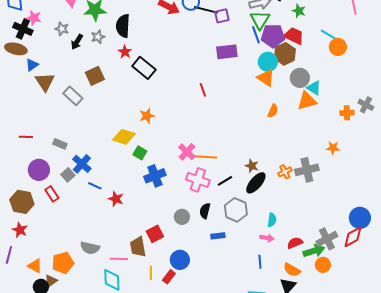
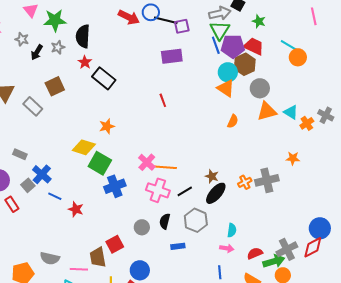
purple rectangle: (227, 52) -> (172, 56), moved
cyan triangle: (314, 88) -> (291, 112), moved
orange cross: (347, 113) -> (307, 123), turned -32
green square: (140, 153) -> (100, 163), size x1.6

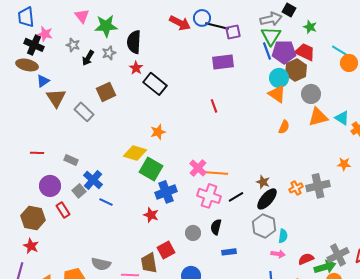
red star: (76, 209) -> (151, 215), moved
gray hexagon: (196, 220) -> (264, 226), moved

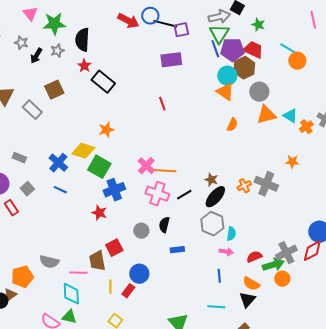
blue cross: (93, 180) -> (58, 163), moved
gray cross: (318, 186) -> (266, 184), turned 35
blue line: (106, 202) -> (60, 190), moved

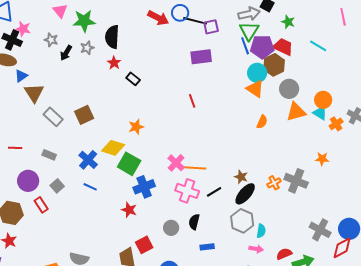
orange circle: (297, 61) -> (323, 100), moved
black rectangle: (103, 82) -> (133, 79), size x0.6
brown square: (54, 90) -> (84, 115), moved
gray rectangle: (32, 110) -> (53, 117), moved
gray cross: (286, 253) -> (320, 230), moved, turned -35

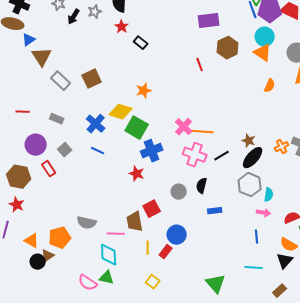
brown hexagon: (274, 65) -> (228, 48), moved

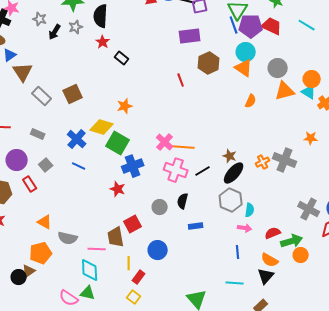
orange triangle: (32, 241) -> (45, 222), moved
red rectangle: (166, 252) -> (139, 277), moved

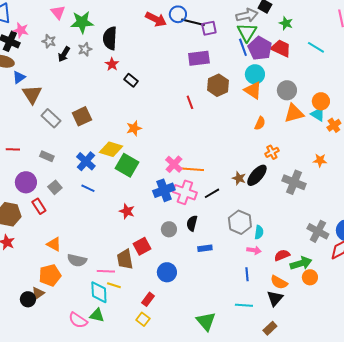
purple pentagon: (251, 26) -> (260, 48), turned 30
orange cross: (263, 162) -> (272, 152), moved
blue cross: (133, 166) -> (164, 190), moved
black ellipse: (234, 173) -> (257, 175), moved
yellow line: (129, 263) -> (114, 285), moved, turned -72

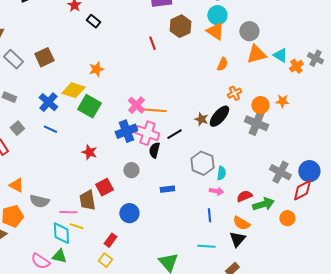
orange circle: (321, 101) -> (260, 105), moved
black semicircle: (192, 223) -> (154, 150), moved
orange circle: (310, 277) -> (287, 218), moved

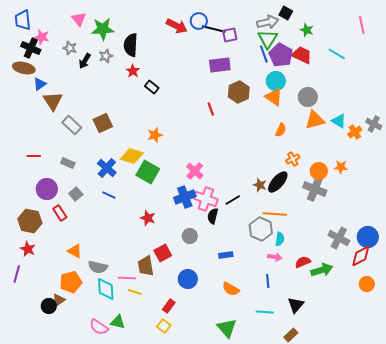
orange line: (154, 110) -> (275, 214), moved
orange circle: (287, 218) -> (367, 284), moved
orange semicircle: (241, 223) -> (231, 289), moved
cyan diamond: (61, 233) -> (106, 289), moved

